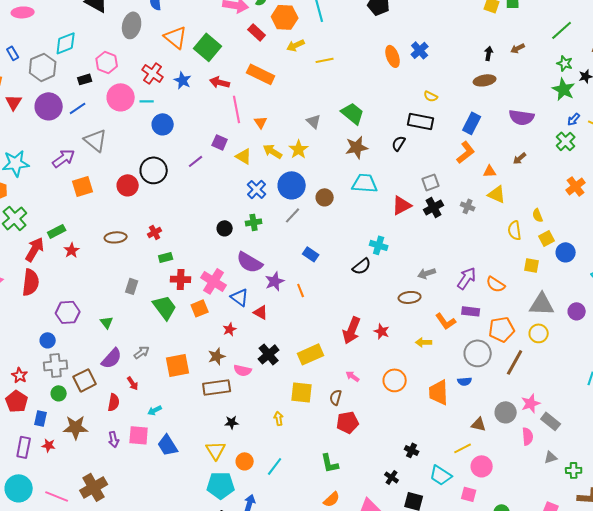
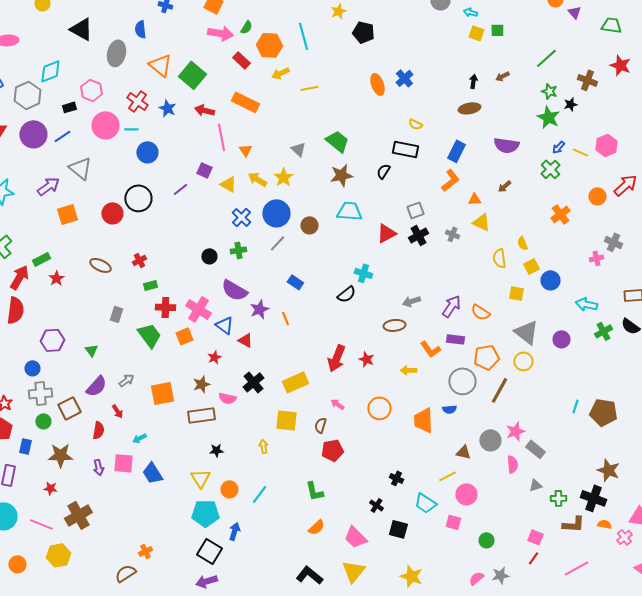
brown ellipse: (116, 237) -> (100, 265), turned 30
gray triangle: (542, 304) -> (526, 332), turned 36
red star: (49, 445) -> (50, 488), moved

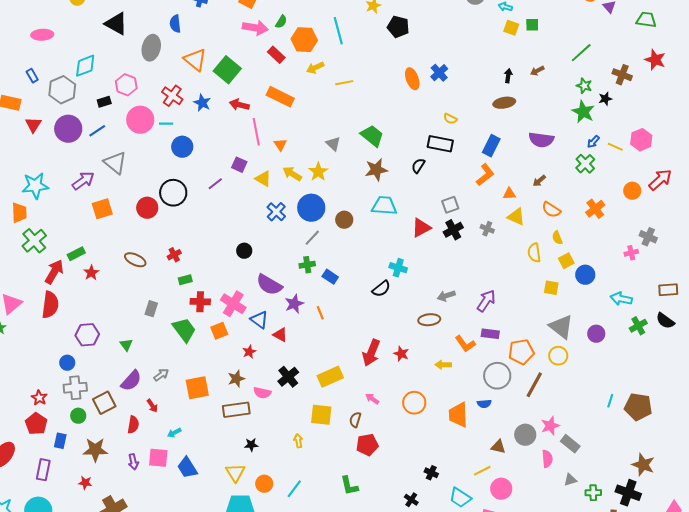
green cross: (238, 250) -> (307, 265), moved
orange semicircle: (480, 312) -> (551, 210), moved

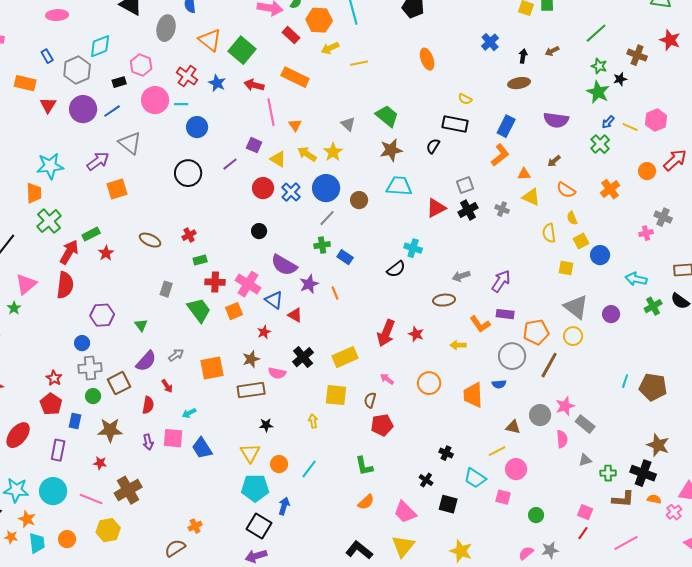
blue cross: (439, 73) -> (490, 42), moved
red circle: (147, 208) -> (263, 188), moved

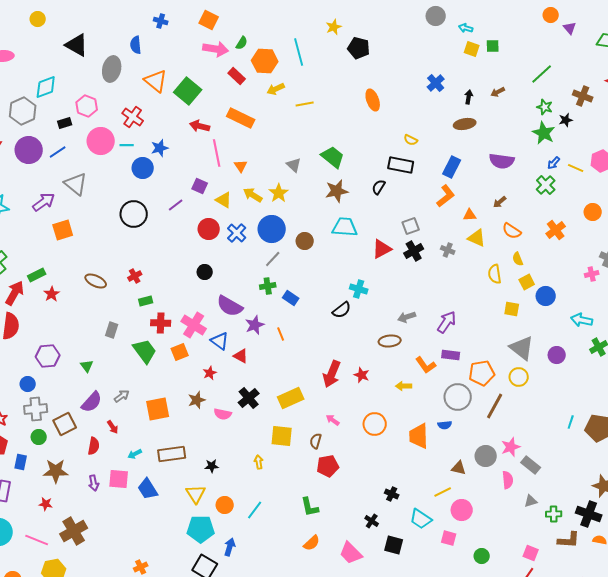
blue star: (217, 83) -> (160, 148), moved, turned 30
brown rectangle: (251, 390) -> (172, 454), moved

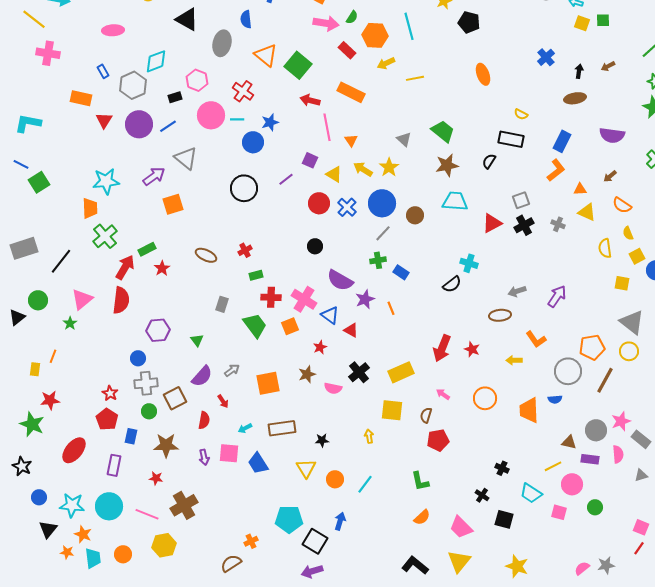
purple rectangle: (451, 355) -> (590, 459), moved
cyan pentagon: (201, 529) -> (289, 519), moved
green circle: (482, 556) -> (595, 507), moved

